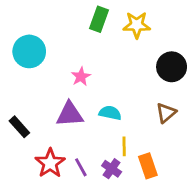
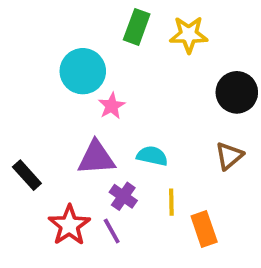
cyan circle: (29, 51) -> (83, 71), moved
purple cross: (112, 169) -> (123, 196), moved

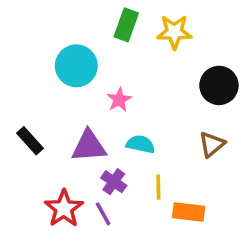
pink star: (112, 106) -> (119, 100), moved
black rectangle: (27, 175) -> (30, 141), moved
orange rectangle: (204, 229) -> (189, 212), turned -64

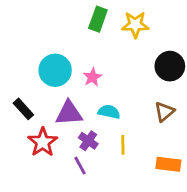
cyan circle: (76, 66) -> (55, 70), moved
red star: (64, 208) -> (43, 142), moved
orange rectangle: (189, 212) -> (168, 164), moved

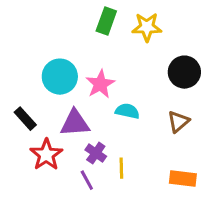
pink star: (92, 77) -> (100, 84), size x1.4
cyan semicircle: (109, 112) -> (127, 111), moved
yellow line: (123, 145) -> (121, 168), moved

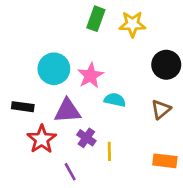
black rectangle: (25, 119) -> (23, 107), turned -40
purple line: (87, 180) -> (70, 172), moved

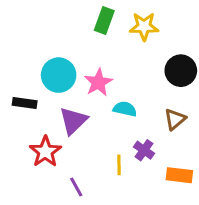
black rectangle: (23, 107) -> (25, 103), moved
purple triangle: (67, 111) -> (73, 121), turned -40
purple cross: (86, 138) -> (144, 150), moved

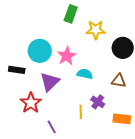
yellow star: (144, 26) -> (96, 30), moved
brown triangle: (175, 119) -> (119, 81), turned 49

